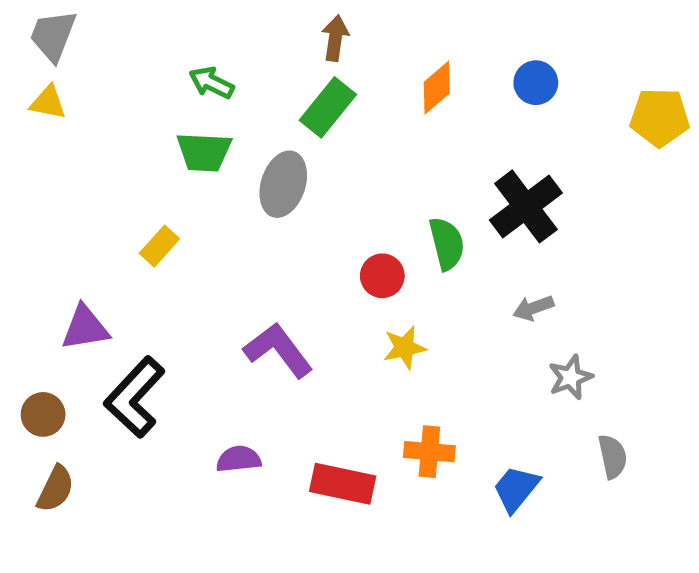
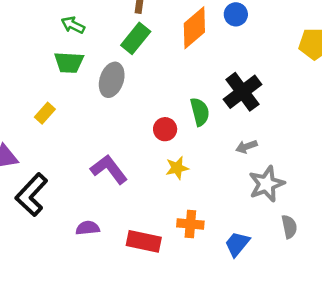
blue circle: (536, 83) -> (236, 14), moved
orange diamond: (437, 88) -> (194, 28), size x1.5
gray star: (570, 377) -> (267, 184), size x1.5

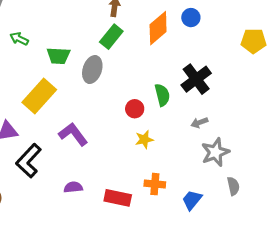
green arrow: (73, 25) -> (19, 39), moved
yellow rectangle: (45, 113) -> (39, 96), size x2.0
purple L-shape: (109, 169) -> (73, 134), moved

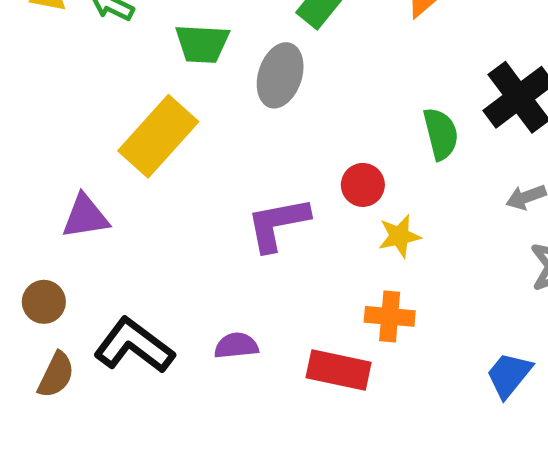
red circle: (135, 109) -> (363, 185), moved
purple L-shape: (73, 134) -> (278, 224), moved, turned -64
black L-shape: (29, 161) -> (134, 346), moved, turned 84
orange cross: (155, 184) -> (390, 316), moved

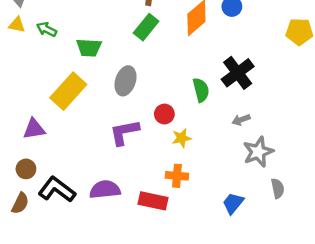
gray ellipse: (280, 75) -> (125, 81), moved
brown circle: (44, 302) -> (26, 169), moved
purple semicircle: (236, 346) -> (105, 190), size x1.5

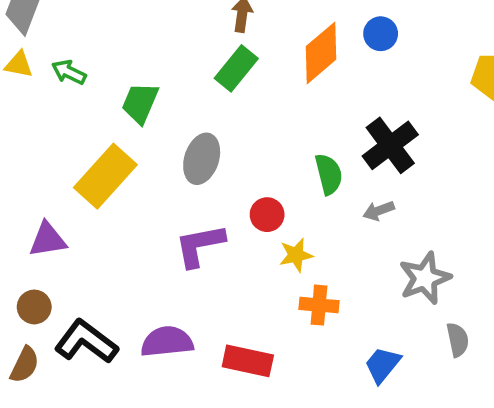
green trapezoid: (89, 48) -> (140, 103), turned 110
gray arrow: (241, 120) -> (379, 211), moved
orange cross: (177, 176) -> (319, 305), moved

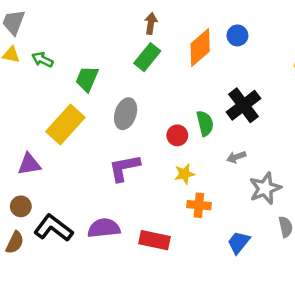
gray arrow: (379, 211) -> (236, 157), moved
red circle: (267, 215) -> (177, 135), moved

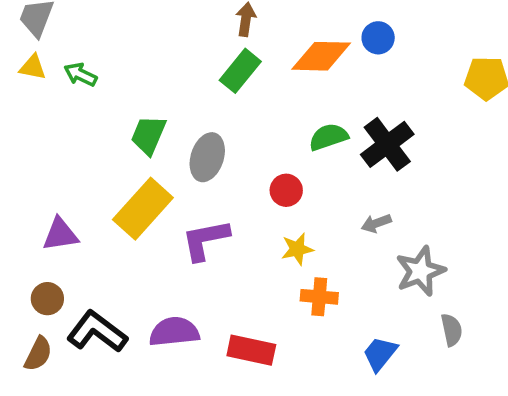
orange diamond: (200, 48) -> (321, 56), turned 42
green trapezoid: (87, 79) -> (148, 135), moved
green semicircle: (205, 123) -> (328, 137), moved, turned -95
yellow rectangle: (65, 125) -> (143, 209), moved

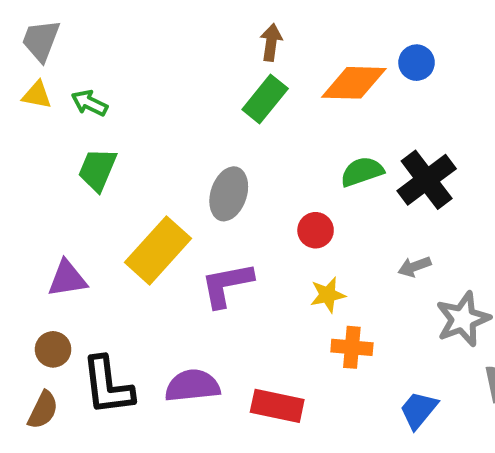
green trapezoid: (148, 135) -> (97, 170), moved
black L-shape: (97, 332) -> (108, 386), turned -134

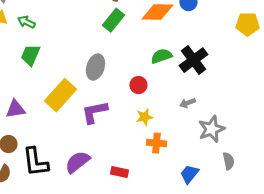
purple semicircle: (192, 386) -> (77, 162), turned -32
red rectangle: (277, 406) -> (119, 172), size x0.7

